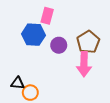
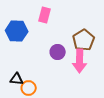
blue hexagon: (33, 35) -> (17, 31), moved
purple circle: (59, 45) -> (58, 52), moved

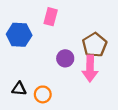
orange circle: (29, 88) -> (43, 94), moved

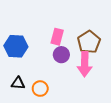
pink rectangle: (51, 17) -> (57, 37), moved
blue hexagon: (19, 35) -> (16, 46), moved

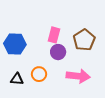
pink arrow: (85, 64) -> (78, 76), moved, turned -85
orange circle: (40, 89) -> (39, 74), moved

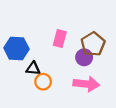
purple circle: (58, 52) -> (84, 57), moved
black triangle: (17, 79) -> (33, 68), moved

